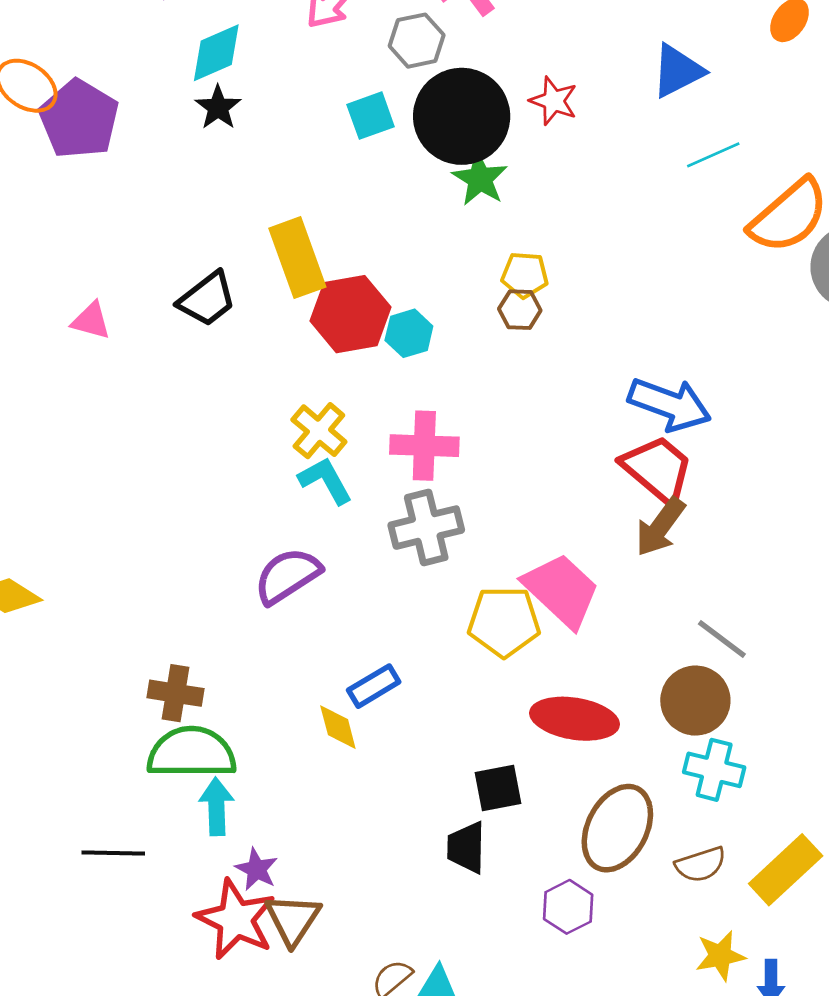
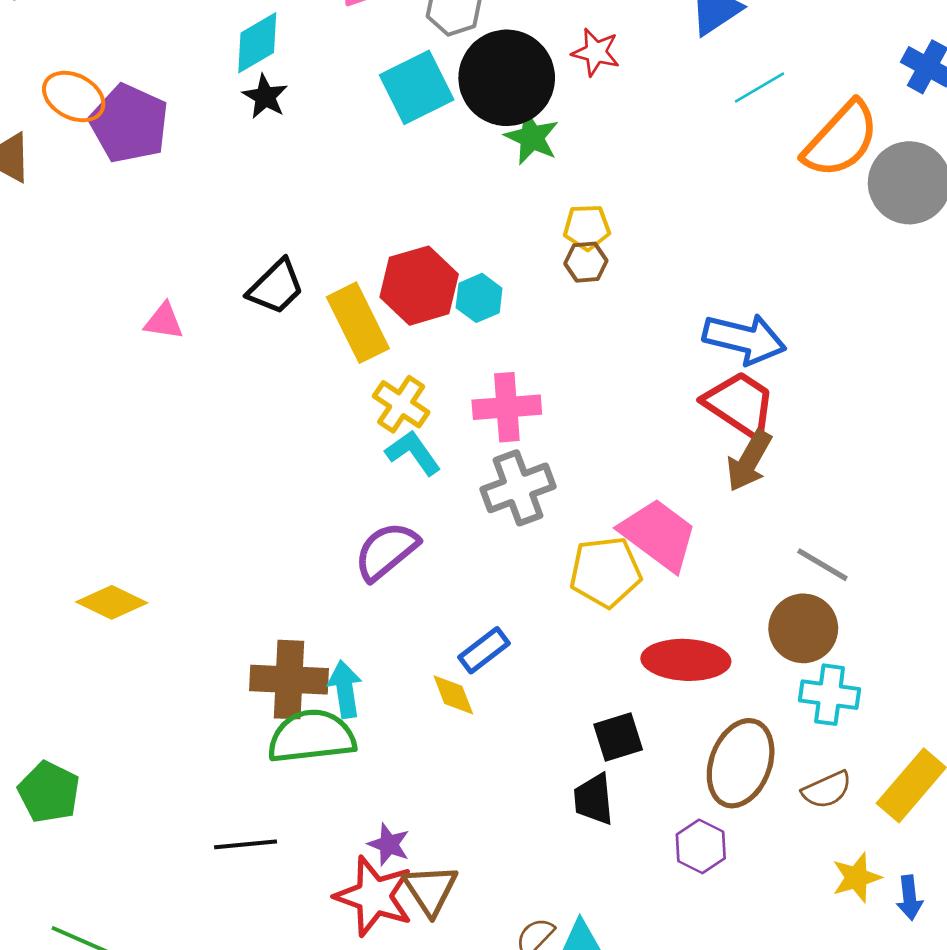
cyan square: (371, 116) -> (417, 87), size x1.5
yellow rectangle: (297, 258) -> (358, 323), moved
brown cross: (175, 693) -> (289, 680), size x1.4
cyan arrow: (216, 806) -> (345, 689), moved

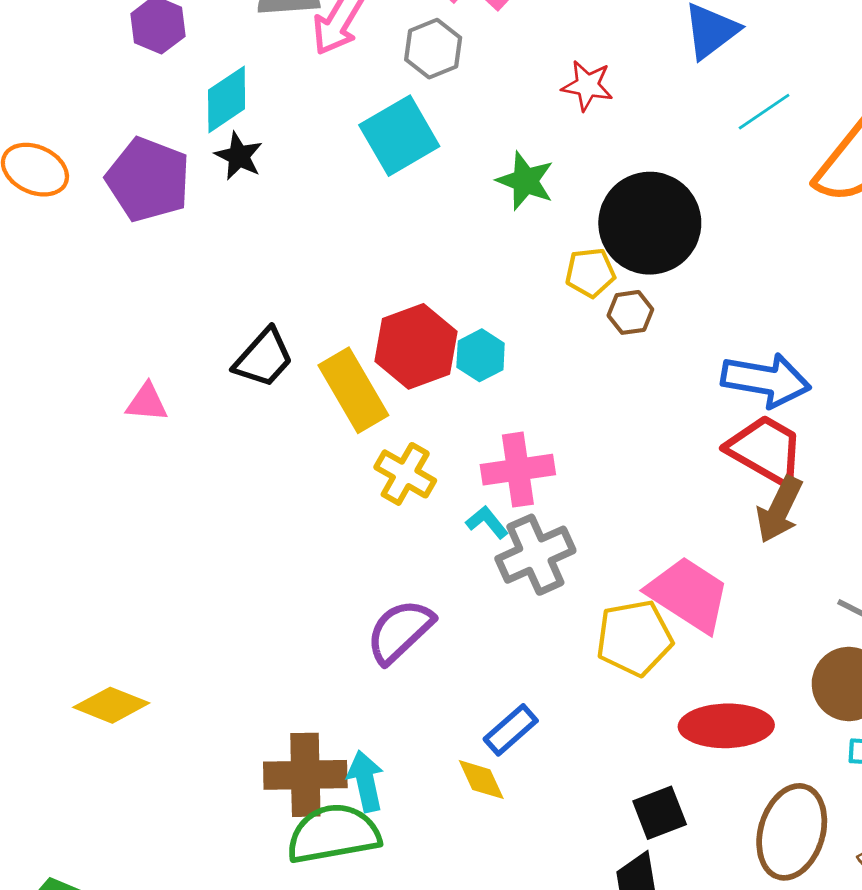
black circle: (507, 78) -> (650, 223), moved
purple pentagon: (129, 124) -> (148, 180), moved
brown hexagon: (586, 262) -> (630, 312), moved
cyan L-shape: (413, 453) -> (487, 522), moved, size x0.7

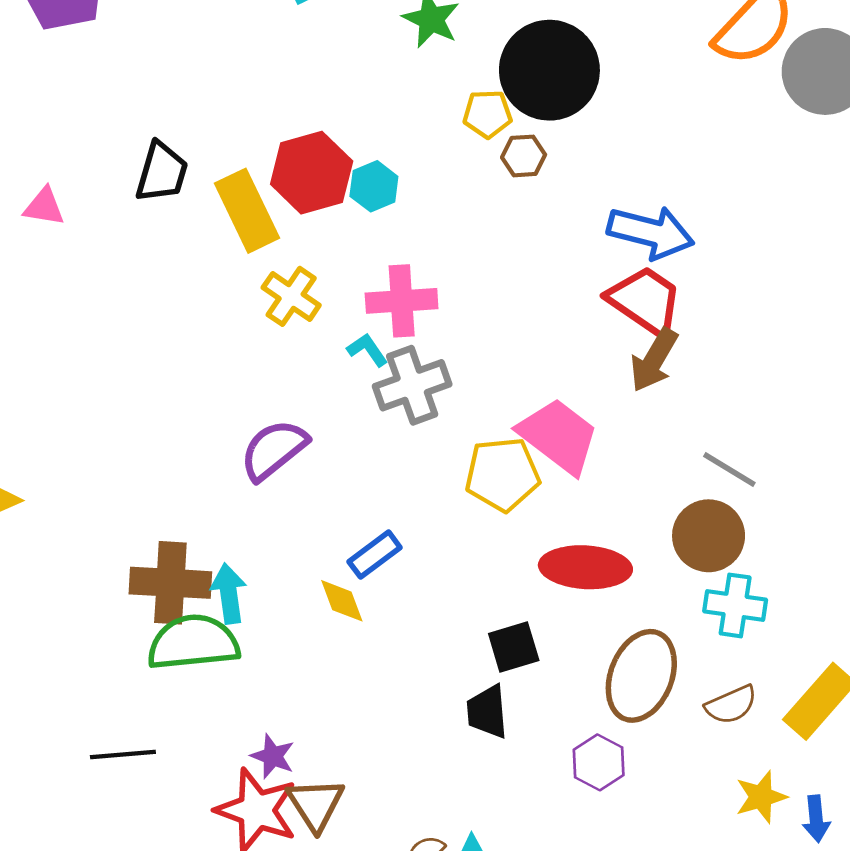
black trapezoid: (264, 358) -> (162, 172), turned -30

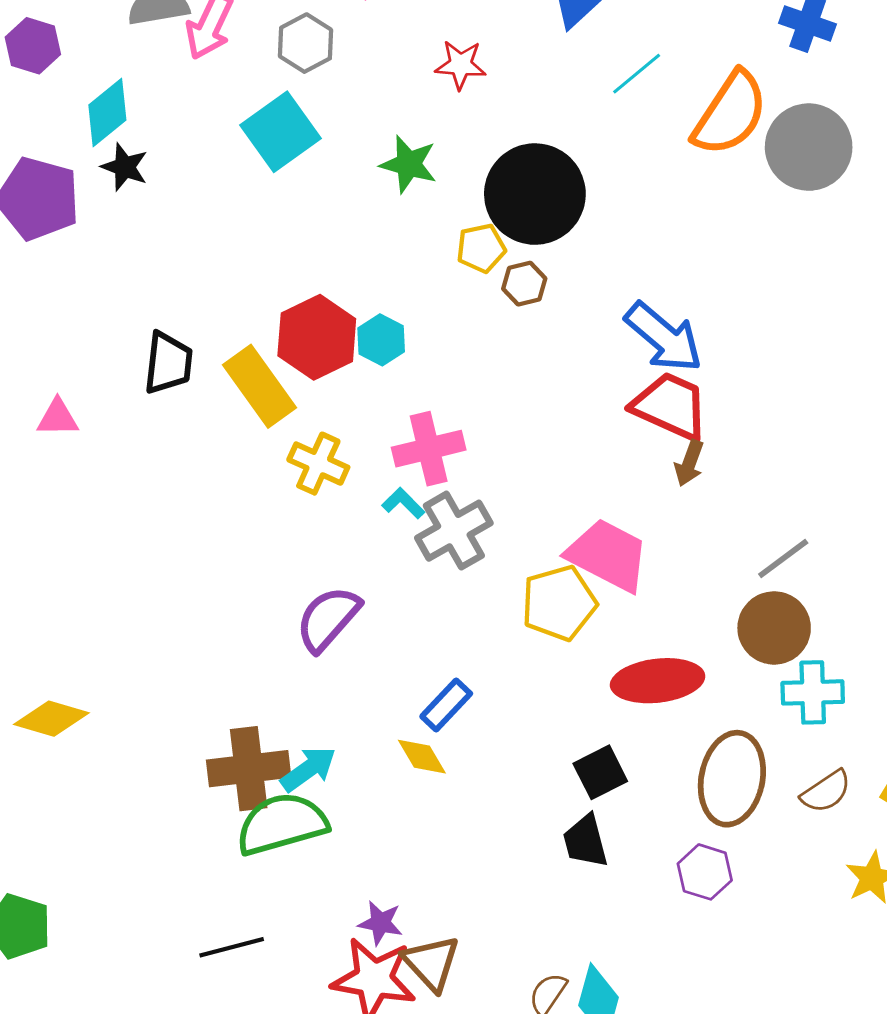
blue arrow: (651, 232) -> (664, 337), turned 36
brown arrow: (654, 360) -> (689, 463), size x0.7
gray line: (729, 469) -> (783, 558), turned -58
cyan arrow: (229, 594) -> (308, 769), turned 72

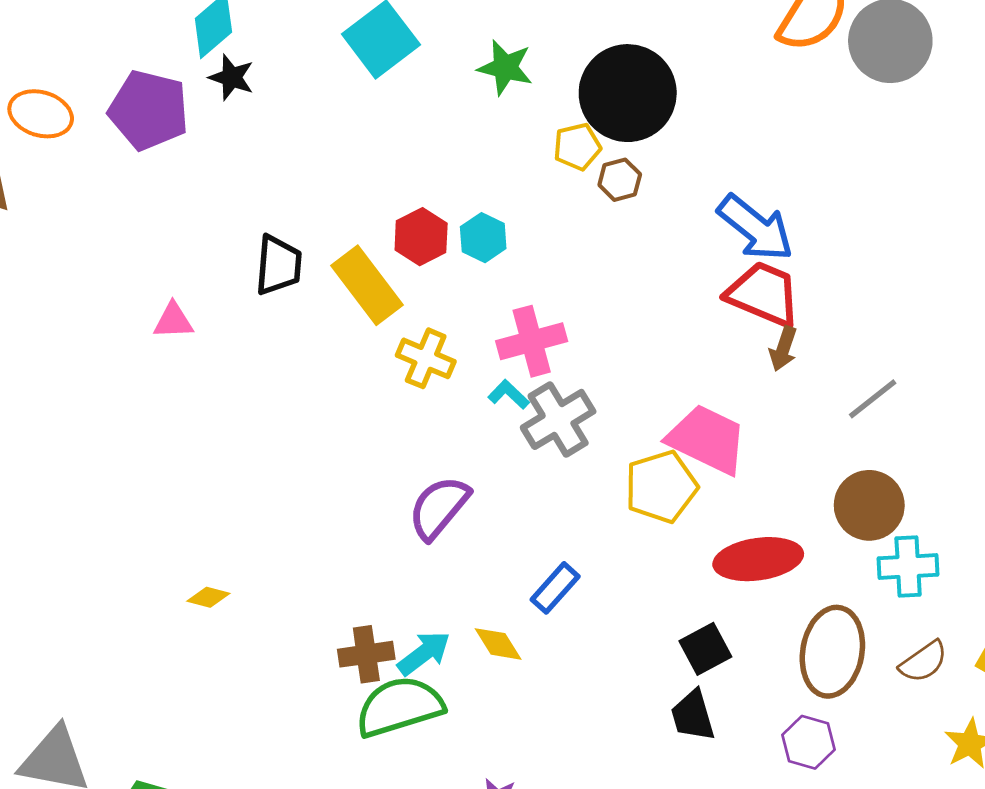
red hexagon: (317, 337) -> (421, 237), size x0.7
gray line: (783, 558) -> (873, 399), moved
yellow diamond: (51, 719) -> (208, 597), moved, size x0.6
yellow diamond: (422, 757) -> (498, 644), moved
brown cross: (249, 769) -> (366, 654), size x0.7

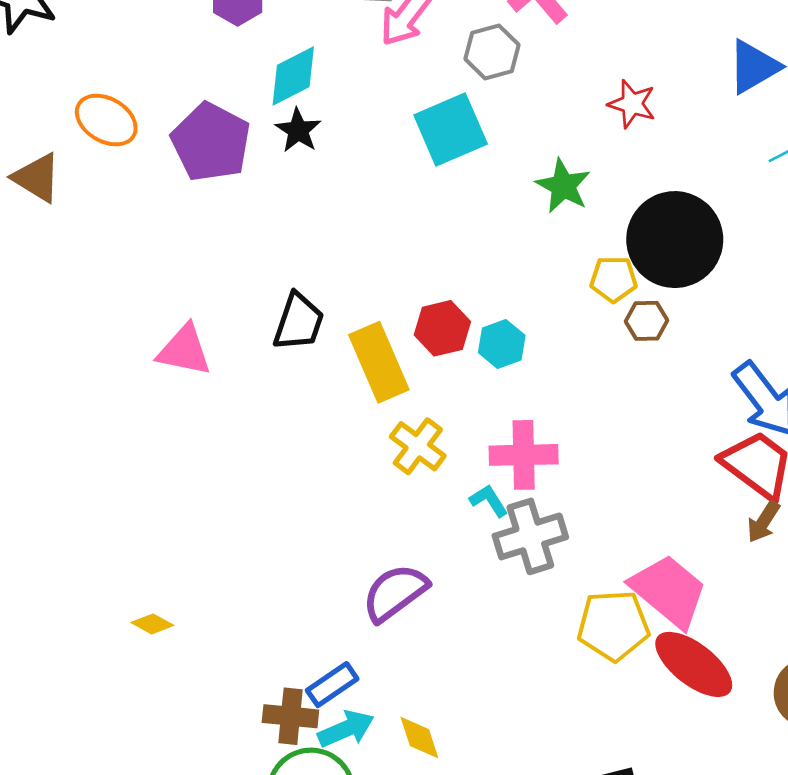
pink triangle: (173, 321) -> (184, 350), size x1.4
red ellipse: (758, 559) -> (694, 664), moved, turned 32
blue rectangle: (555, 588) -> (332, 685), moved

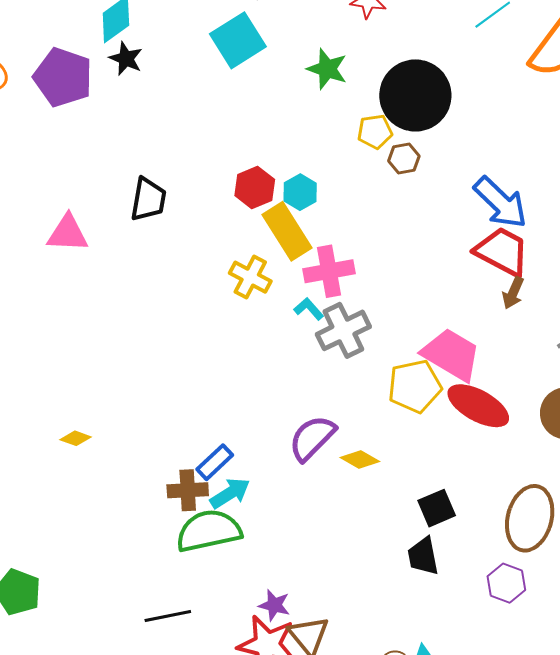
yellow rectangle: (379, 362) -> (287, 231), moved
purple semicircle: (395, 593) -> (312, 438), moved
yellow diamond: (419, 738) -> (360, 460), moved, turned -33

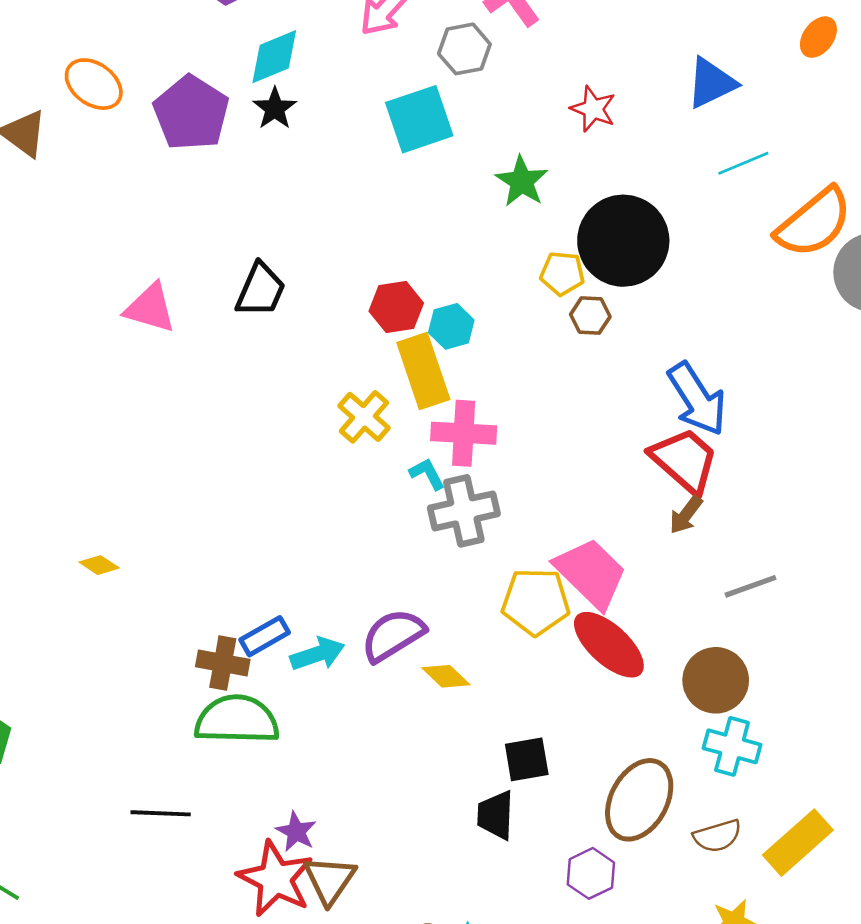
cyan arrow: (230, 493) -> (317, 654), moved

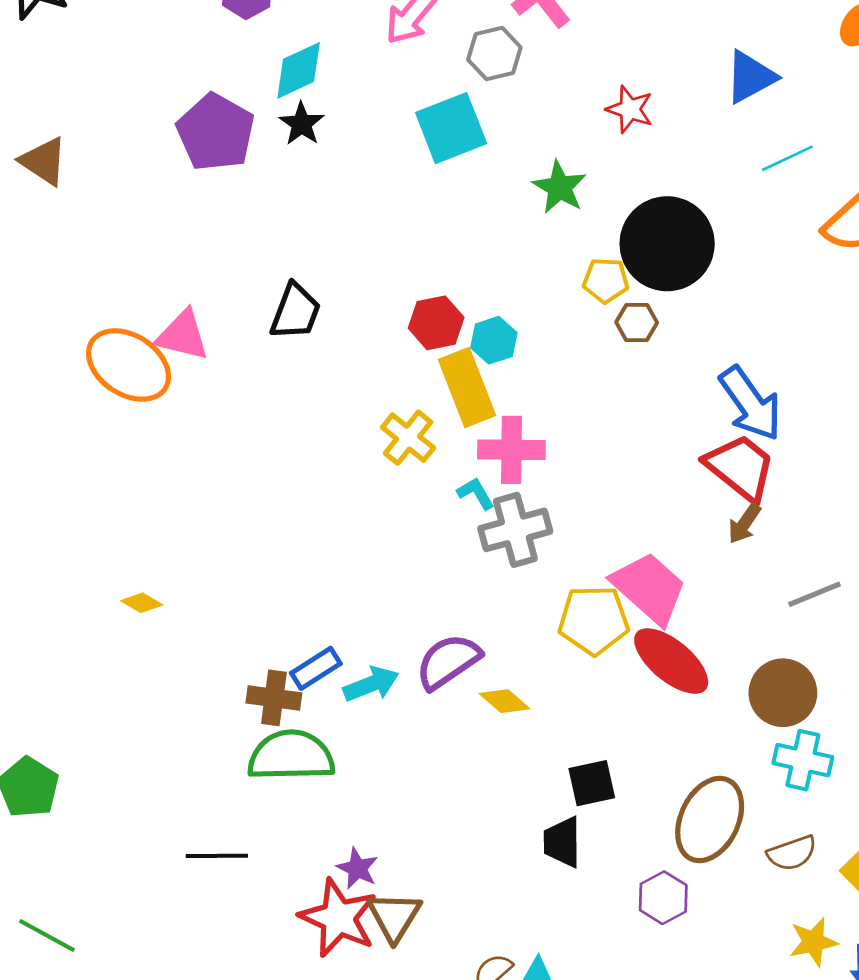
orange ellipse: (94, 84) -> (129, 365), moved, size x1.4

